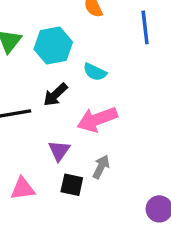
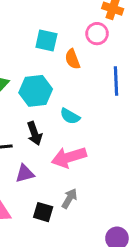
black arrow: (55, 95) -> (35, 133), turned -70
purple triangle: (59, 151) -> (25, 174), moved, turned 36

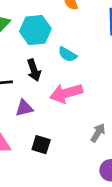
gray arrow: (69, 198) -> (98, 133), moved

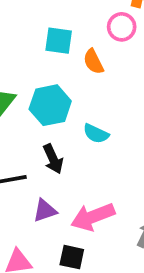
pink arrow: (66, 93) -> (93, 217), moved

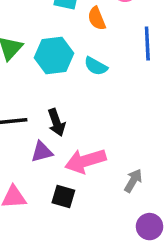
cyan semicircle: (96, 134) -> (96, 66), moved
black arrow: (53, 159) -> (56, 122), moved

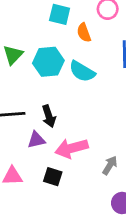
cyan semicircle: (96, 66) -> (82, 71), size x1.4

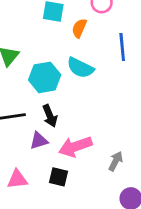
orange semicircle: (84, 33) -> (79, 28), turned 48
cyan hexagon: (48, 62) -> (45, 77), moved

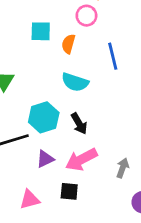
cyan hexagon: (45, 77) -> (44, 117), moved
black arrow: (50, 116) -> (79, 124), moved

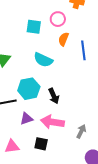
pink circle: (86, 16) -> (58, 19), moved
orange semicircle: (68, 44) -> (64, 39), moved
cyan semicircle: (75, 82) -> (43, 60), moved
pink arrow: (81, 160) -> (52, 122), turned 30

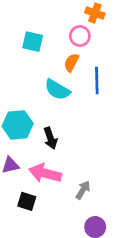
pink circle: (58, 19) -> (80, 36), moved
cyan semicircle: (43, 60) -> (57, 90), moved

